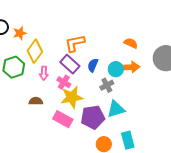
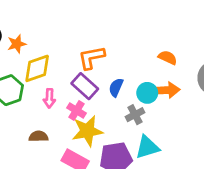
yellow diamond: (35, 51) -> (37, 68), turned 35

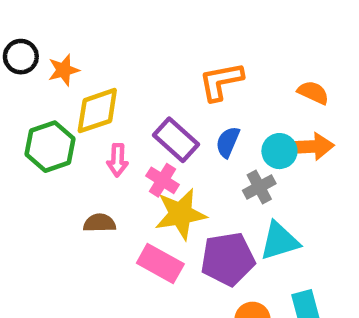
orange L-shape: (91, 58) -> (221, 81), moved

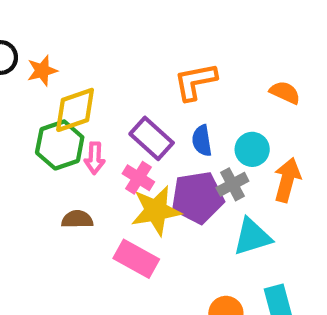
blue semicircle: (228, 142) -> (202, 141), turned -32
green hexagon: (50, 147) -> (60, 145), moved
orange arrow: (311, 147) -> (287, 180), moved, turned -72
purple pentagon: (228, 259) -> (197, 197), moved

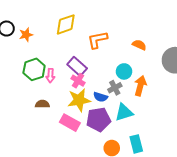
yellow diamond: (75, 110) -> (66, 24), moved
blue semicircle: (202, 141) -> (101, 97), moved, turned -64
pink cross: (138, 178) -> (78, 81), moved
purple pentagon: (197, 197) -> (98, 119), moved

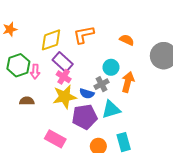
yellow diamond: (66, 24) -> (51, 40), moved
pink rectangle: (70, 123) -> (55, 139), moved

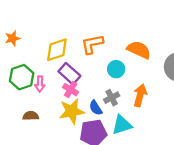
orange semicircle: (127, 40) -> (139, 50), size x1.5
cyan circle: (111, 67) -> (116, 69), moved
blue semicircle: (87, 94) -> (96, 108), turned 40

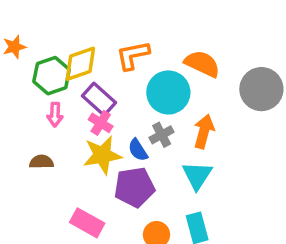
cyan circle: (116, 69) -> (168, 92), size x1.6
green hexagon: (22, 77) -> (52, 76), moved
cyan triangle: (122, 125) -> (197, 175), moved, turned -40

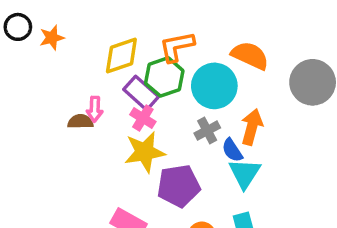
green hexagon: (52, 76) -> (164, 77), moved
blue semicircle: (138, 150) -> (232, 150), moved
brown semicircle: (41, 162) -> (80, 122), moved

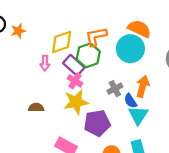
orange semicircle: (250, 56) -> (139, 29), moved
cyan circle: (214, 86) -> (130, 49), moved
pink arrow: (95, 109) -> (45, 63), moved
brown semicircle: (80, 122) -> (36, 108), moved

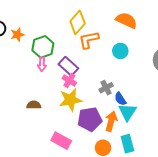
orange semicircle: (139, 29) -> (126, 20), moved
yellow diamond: (62, 42) -> (78, 22), moved, turned -30
cyan circle: (130, 49) -> (120, 51), size x0.6
green hexagon: (88, 55) -> (43, 47), moved
orange arrow: (143, 86) -> (111, 121), moved

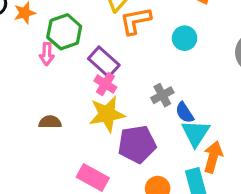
pink arrow: (42, 64) -> (47, 54), moved
orange arrow: (111, 121) -> (213, 157), moved

